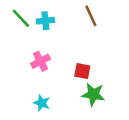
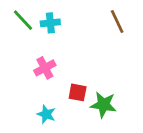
brown line: (91, 16) -> (117, 21), moved
red square: (82, 71) -> (78, 92), moved

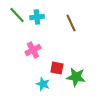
brown line: (117, 21) -> (71, 23), moved
cyan star: (46, 114) -> (43, 84), moved

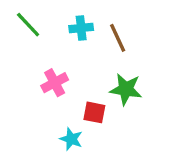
cyan cross: (37, 17) -> (81, 28), moved
green star: (76, 77) -> (126, 89), moved

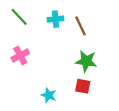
pink cross: (55, 83) -> (20, 56), moved
red square: (94, 112) -> (83, 86), moved

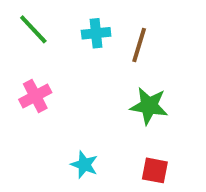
brown line: (80, 26) -> (139, 45), turned 42
red square: (83, 86) -> (155, 170), moved

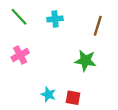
brown line: (139, 45) -> (98, 26), moved
red square: (155, 170) -> (73, 98), moved

